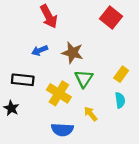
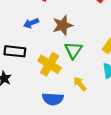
brown star: (72, 53) -> (63, 25), turned -30

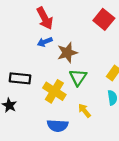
blue arrow: (31, 23) -> (45, 42), moved

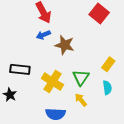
brown star: (67, 53) -> (65, 45), turned 30
green triangle: (78, 77) -> (81, 77), moved

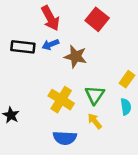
red square: (99, 14) -> (97, 19), moved
black rectangle: (20, 69) -> (23, 47), moved

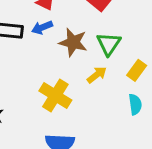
green triangle: (95, 95) -> (109, 44), moved
yellow arrow: (95, 121) -> (97, 75), moved, turned 91

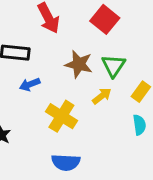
blue arrow: (42, 28) -> (30, 84), moved

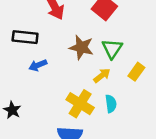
yellow cross: (61, 116) -> (80, 104), moved
cyan semicircle: (139, 125) -> (111, 104), moved

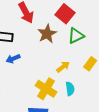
brown star: (81, 47) -> (47, 34), moved, turned 30
green triangle: (112, 49) -> (76, 36), moved, turned 30

